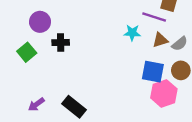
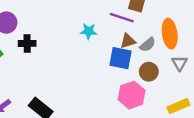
cyan star: (132, 33) -> (89, 31), moved
blue square: (153, 72) -> (121, 58), moved

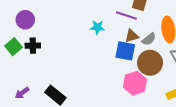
black cross: (27, 43) -> (33, 46), moved
brown circle: (149, 72) -> (150, 63), size x1.5

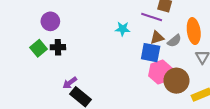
brown circle: (150, 63) -> (176, 81), moved
pink hexagon: (135, 83) -> (160, 72), moved
purple arrow: (22, 93) -> (70, 83), moved

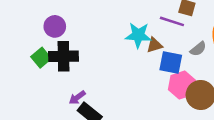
cyan star: (123, 29) -> (138, 35), size x1.5
brown triangle: (157, 38) -> (155, 45), moved
black cross: (58, 47) -> (64, 56), size x1.6

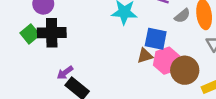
brown triangle: (155, 45) -> (145, 56), moved
gray semicircle: (198, 49) -> (182, 16), moved

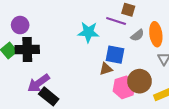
pink hexagon: (167, 61) -> (124, 87), moved
purple arrow: (65, 73) -> (38, 83), size x1.6

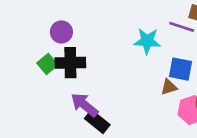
purple arrow: (38, 83) -> (84, 105), turned 75

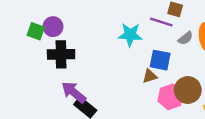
green square: (47, 64) -> (36, 31), moved, turned -30

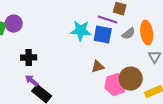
black cross: (61, 54) -> (29, 58), moved, size x0.7
blue square: (160, 60) -> (103, 35), moved
purple arrow: (74, 92) -> (32, 81), size x0.6

